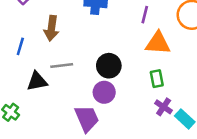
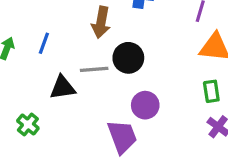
brown arrow: (51, 28) -> (101, 22), moved
black circle: (109, 66) -> (128, 58), moved

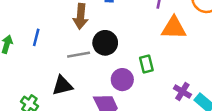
black triangle: (63, 88) -> (62, 86), moved
green rectangle: (211, 91) -> (146, 64), moved

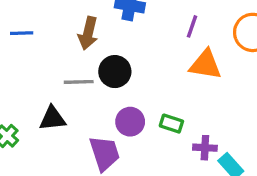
blue line: (36, 37) -> (22, 33), moved, turned 66
green rectangle: (146, 64) -> (171, 124), moved, turned -66
purple cross: (182, 92) -> (205, 148), turned -36

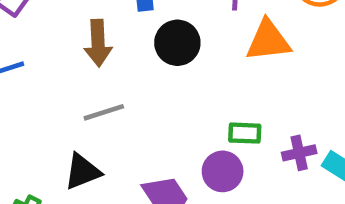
black circle: (115, 72) -> (177, 43), moved
purple circle: (130, 122) -> (223, 171), moved

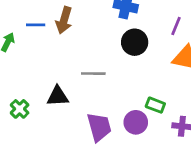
brown arrow: (98, 43) -> (64, 20), moved
gray line: (104, 112) -> (93, 74), moved

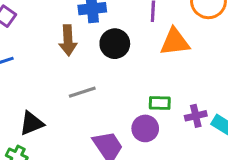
brown arrow: (64, 20) -> (68, 40), moved
black triangle: (58, 96) -> (32, 123), moved

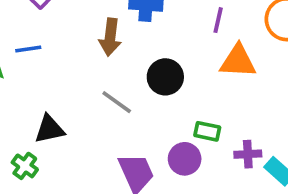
black circle: (115, 44) -> (165, 77), moved
gray line: (82, 92) -> (117, 102), turned 44

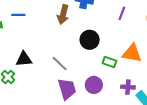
orange triangle: (238, 61) -> (132, 53), moved
gray line: (117, 102) -> (60, 64), moved
green rectangle: (207, 131) -> (109, 62), moved

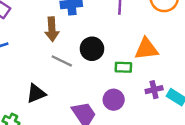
black triangle: (24, 59) -> (36, 93), moved
gray line: (60, 64) -> (62, 61), moved

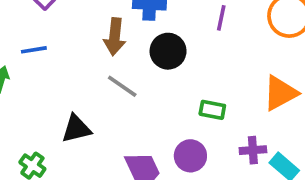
black circle: (92, 49) -> (168, 51), moved
orange triangle: (146, 49) -> (280, 93), moved, turned -30

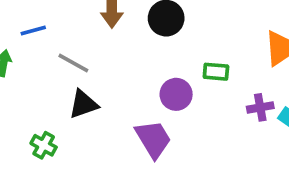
gray line: (122, 86) -> (73, 63), moved
purple circle: (190, 156) -> (176, 94), moved

